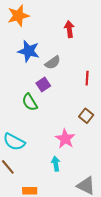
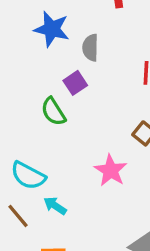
gray semicircle: (53, 63) -> (90, 48), turned 126
cyan arrow: (56, 164) -> (55, 206), moved, turned -48

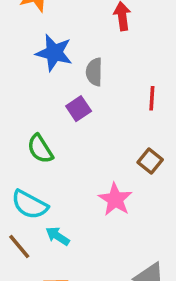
green semicircle: (53, 112) -> (40, 149), moved

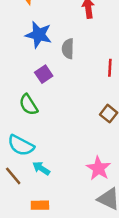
purple square: (79, 109) -> (44, 74), moved
pink star: (115, 199) -> (98, 168), moved

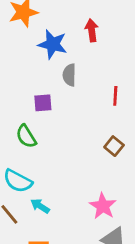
blue star: (39, 35) -> (53, 44), moved
purple square: (44, 74) -> (43, 103), turned 30

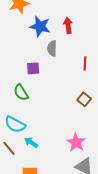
red arrow: (92, 30) -> (68, 25), moved

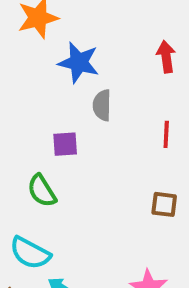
red arrow: (68, 25) -> (166, 57), moved
brown square: (84, 99) -> (164, 204), turned -32

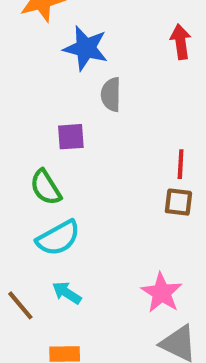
red line: (166, 134) -> (181, 164), moved
cyan semicircle: (30, 253) -> (58, 238), moved, turned -57

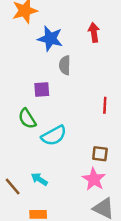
red arrow: (181, 42) -> (94, 32), moved
brown square: (178, 202) -> (100, 154), moved
cyan semicircle: (58, 238) -> (54, 136), moved

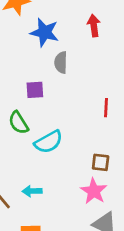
cyan arrow: (39, 179) -> (32, 191), turned -35

